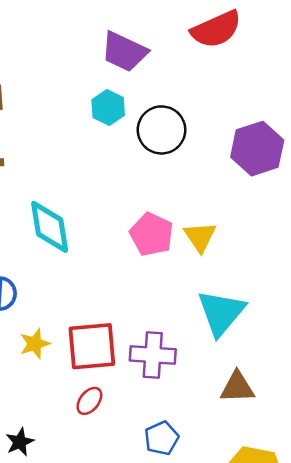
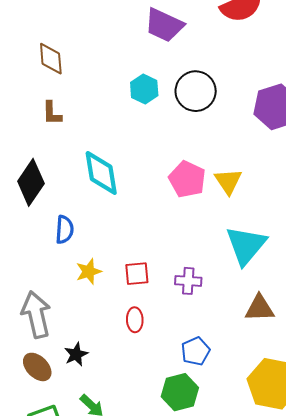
cyan hexagon: (108, 108) -> (144, 89), moved
red square: (92, 346) -> (137, 274), size x0.6
purple cross: (153, 355) -> (188, 281), size x0.7
red ellipse: (89, 401) -> (135, 320), turned -40

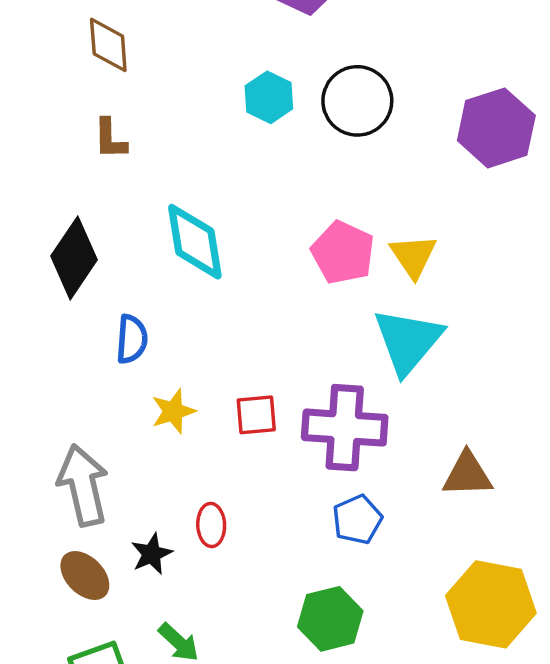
cyan triangle: (246, 245) -> (408, 341), moved
purple cross: (188, 281) -> (345, 428), size x1.8
red ellipse: (135, 320) -> (211, 525), moved
blue pentagon: (196, 351) -> (357, 520), moved

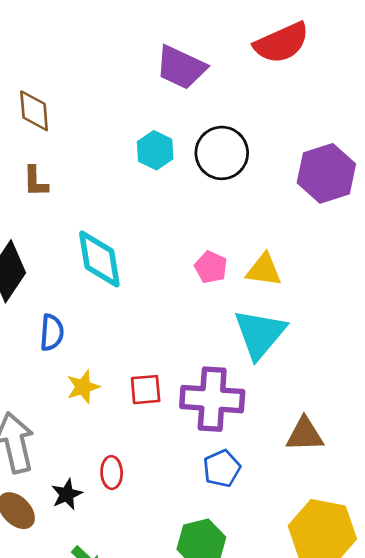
pink pentagon: (343, 252) -> (211, 267), size x0.7
yellow triangle: (413, 256) -> (264, 270), turned -48

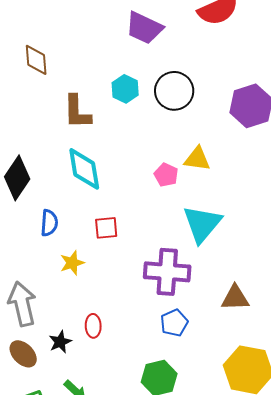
brown L-shape: (35, 182) -> (77, 112), moved, size x1.5
yellow triangle: (264, 270) -> (197, 159), moved
red square: (146, 390) -> (106, 228), moved

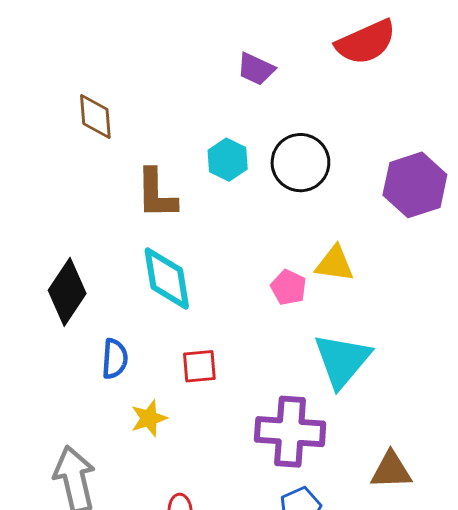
purple trapezoid: (144, 28) -> (256, 69), size x0.7

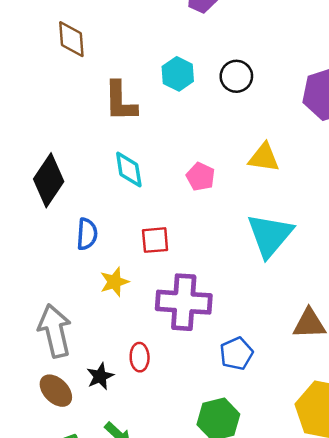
black circle: (300, 163) -> (236, 76), size x0.7
cyan diamond: (167, 279) -> (129, 169), size x0.7
pink pentagon: (289, 287) -> (201, 177), moved
purple cross: (290, 432) -> (184, 302), moved

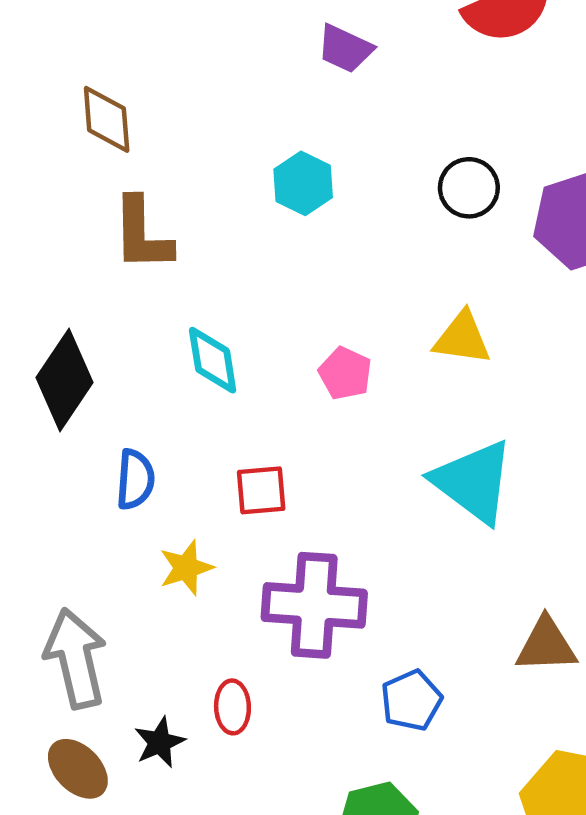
black circle: (236, 76) -> (469, 188), moved
brown L-shape: (120, 101) -> (142, 234), moved
cyan triangle: (270, 235) -> (473, 482), turned -33

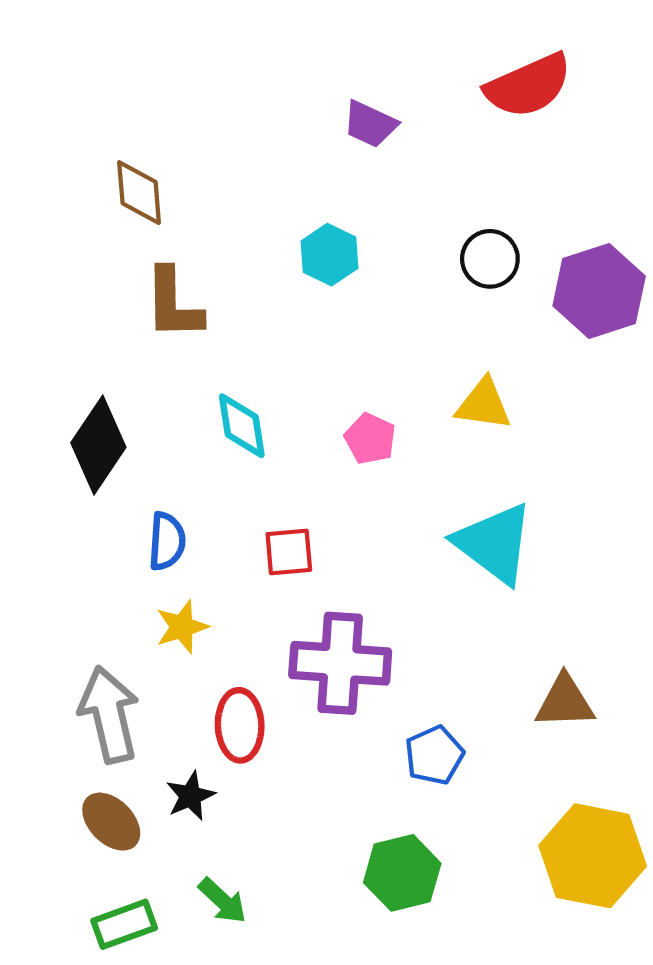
yellow star: (186, 568) -> (182, 627), moved
red ellipse: (232, 707) -> (240, 725), moved, size x1.4

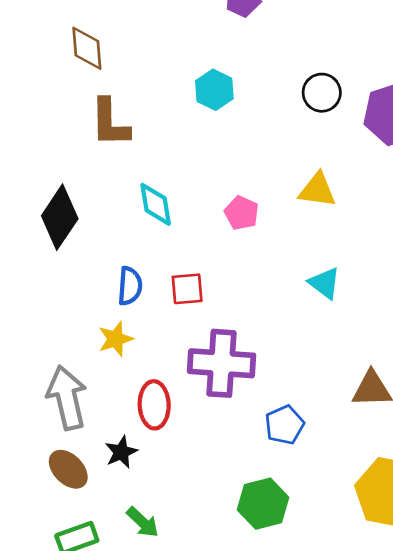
blue semicircle: (167, 541) -> (130, 286), moved
cyan triangle: (494, 543) -> (325, 283), size x0.6

